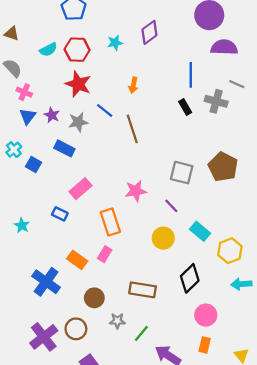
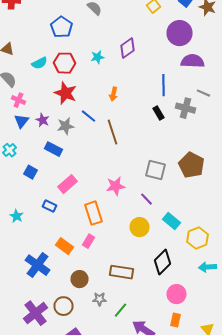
blue square: (33, 165) -> (30, 172), moved

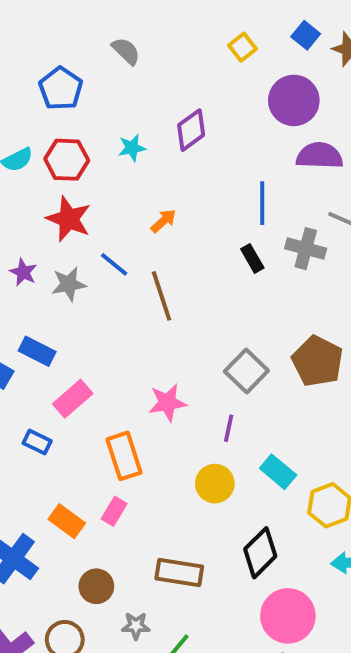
orange arrow: (114, 94) -> (163, 221), turned -144
blue rectangle: (54, 149) -> (37, 351), moved
gray square: (156, 170) -> (246, 371), turned 30
purple line: (146, 199) -> (229, 428), turned 56
pink circle: (176, 294) -> (288, 616), size x1.4

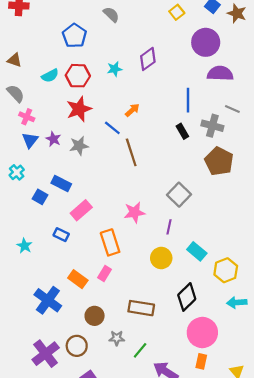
red star: (69, 219) -> (79, 109), turned 30
blue line: (114, 264) -> (112, 128), moved
brown pentagon: (318, 361) -> (219, 161), moved

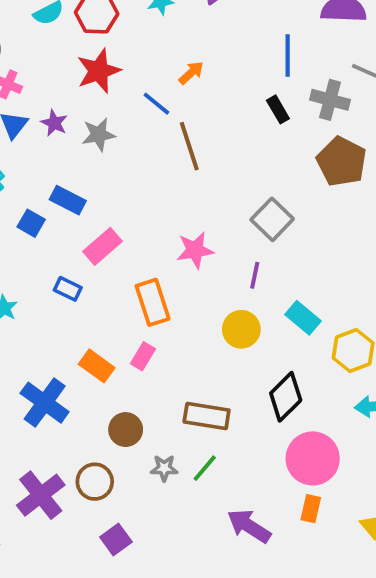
green line: (140, 350) -> (205, 468), moved

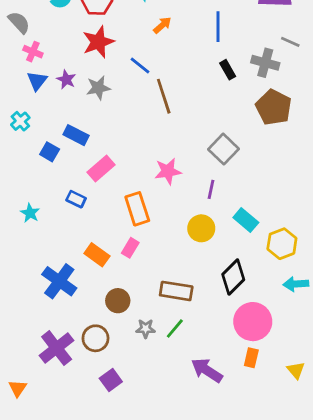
blue line: (288, 55) -> (218, 27), moved
orange arrow: (191, 73) -> (162, 25), moved

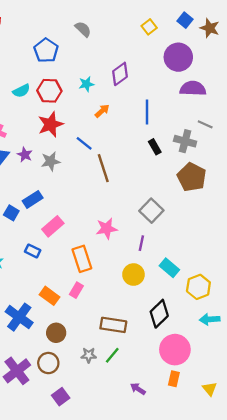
blue rectangle: (76, 135) -> (33, 199), turned -60
brown circle: (118, 301) -> (56, 333), moved
purple arrow: (207, 370) -> (138, 389), size x0.6

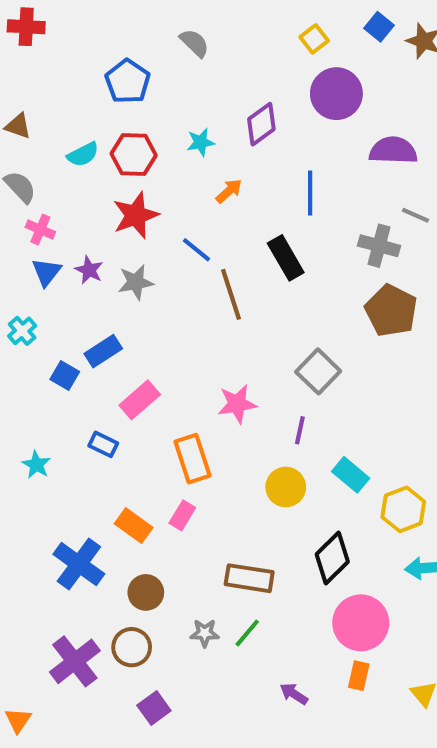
purple circle: (178, 57) -> (336, 94), moved
black rectangle: (155, 147) -> (286, 258), moved, size x1.5

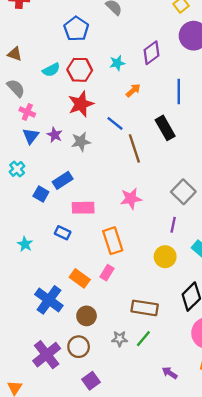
pink rectangle: (140, 400) -> (83, 208), turned 40
pink star: (237, 404) -> (131, 199), moved

